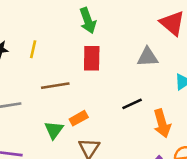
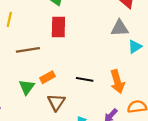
gray triangle: (148, 57) -> (120, 28), moved
black line: (132, 104) -> (85, 79), moved, turned 35

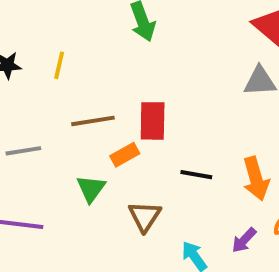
red rectangle: (58, 27) -> (153, 121), moved
orange rectangle: (48, 77) -> (125, 155), moved

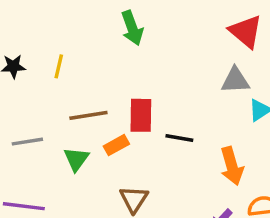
black line: (196, 175) -> (179, 138), moved
green triangle: (91, 189) -> (76, 159), moved

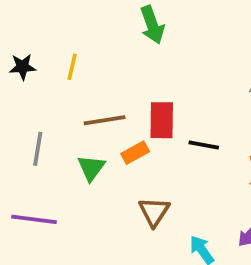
gray line: (27, 142) -> (38, 149), turned -72

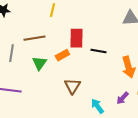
yellow line: (72, 67) -> (52, 10), moved
brown line: (105, 120) -> (34, 38), moved

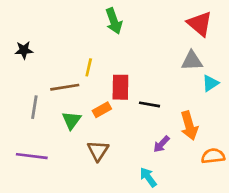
yellow line: (52, 10) -> (89, 67), moved
brown triangle: (72, 86) -> (98, 151), moved
purple arrow: (122, 98) -> (161, 144), moved

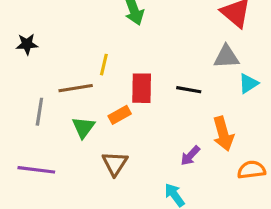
black line: (150, 104) -> (189, 90), moved

